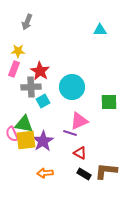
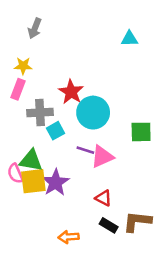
red star: (40, 71) -> (71, 92), moved
purple line: (70, 133) -> (85, 150), moved
orange arrow: (45, 173) -> (68, 237), moved

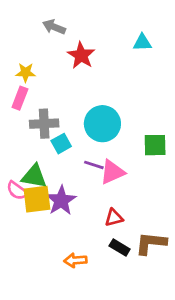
gray arrow: (35, 28) -> (54, 27), moved, turned 90
red star: (71, 92) -> (81, 55), moved
pink semicircle: (15, 173) -> (17, 191), turned -30
red triangle: (103, 198) -> (114, 218), turned -42

